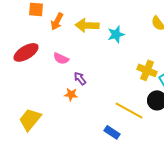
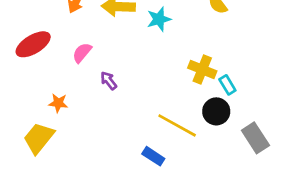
pink semicircle: (61, 58) -> (82, 53), turned 105
orange star: (71, 94) -> (58, 103), moved

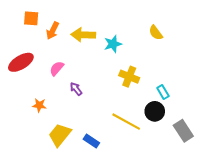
yellow cross: (202, 69) -> (129, 77), moved
yellow trapezoid: (39, 138) -> (60, 135), moved
blue rectangle: (153, 156) -> (91, 141), moved

